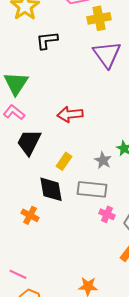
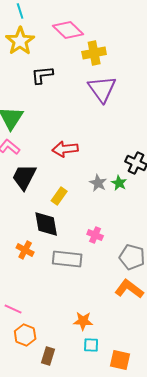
gray star: (103, 160) -> (98, 183), moved
gray rectangle: (92, 189) -> (67, 259), moved
pink cross: (107, 214) -> (95, 235), moved

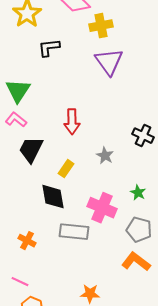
red arrow: (65, 149) -> (72, 122), turned -85
green star: (119, 183) -> (138, 193), moved
pink cross: (95, 235) -> (102, 208), size x1.8
orange cross: (25, 250) -> (27, 241), moved

